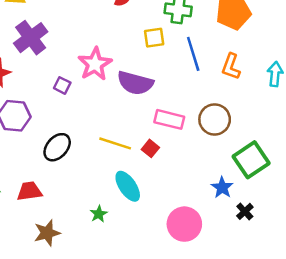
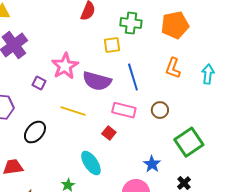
blue line: (193, 54) -> (133, 77), moved
brown circle: (215, 119) -> (160, 110), size x0.7
yellow line: (115, 143) -> (73, 111), moved
blue star: (222, 188) -> (152, 164), moved

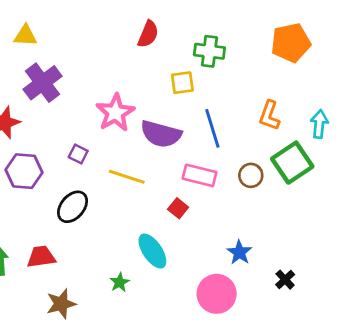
orange pentagon: (175, 25) -> (291, 43), moved
purple square: (39, 83) -> (78, 154), moved
green square: (189, 142) -> (292, 163), moved

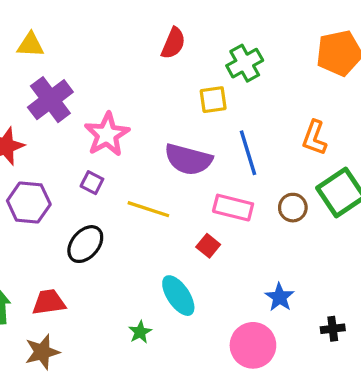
green cross: (209, 51) -> (245, 63), turned -36
pink star: (115, 113) -> (107, 134), moved
black cross: (285, 280) -> (333, 329), turned 36
brown star: (61, 304) -> (42, 352), moved

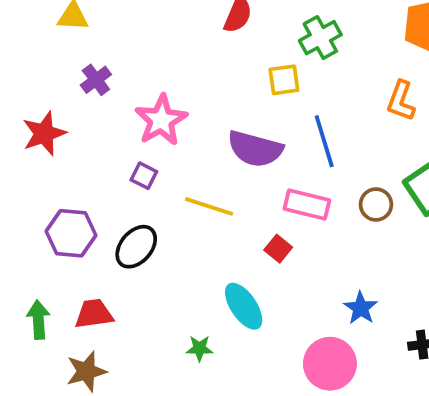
purple cross: (50, 100) -> (96, 80), size x0.6
orange L-shape: (314, 138) -> (401, 101), moved
purple hexagon: (29, 203) -> (71, 233), moved
green star: (140, 332) -> (199, 348), turned 30

